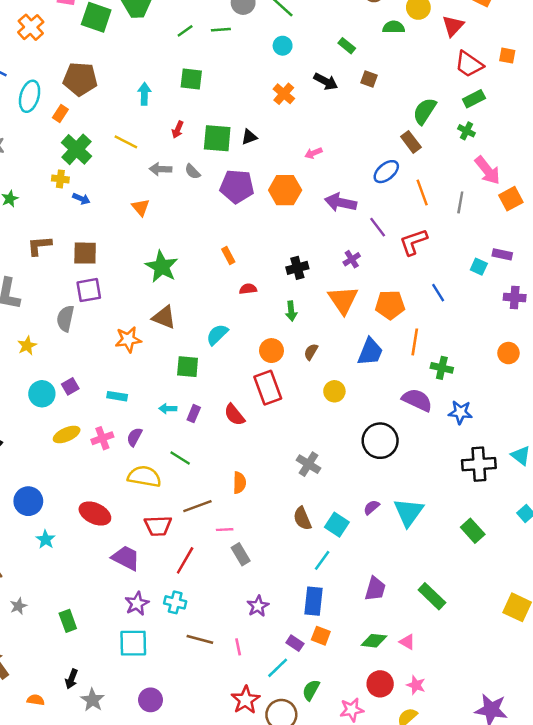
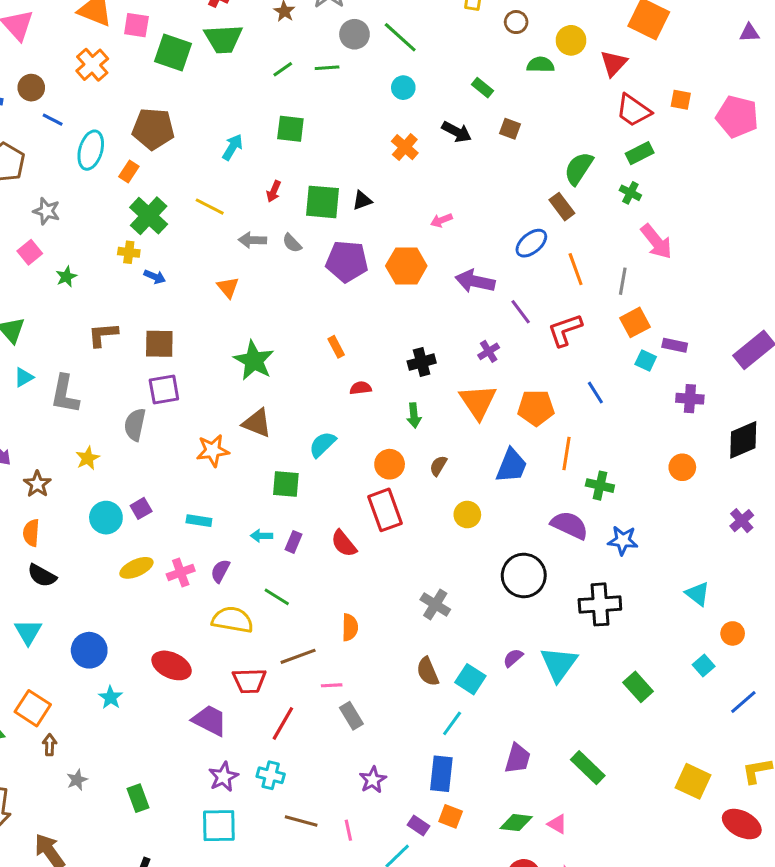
cyan arrow: (144, 94) -> (233, 147), turned 30
orange square: (511, 199) -> (635, 322), moved
black cross: (479, 464) -> (600, 604), moved

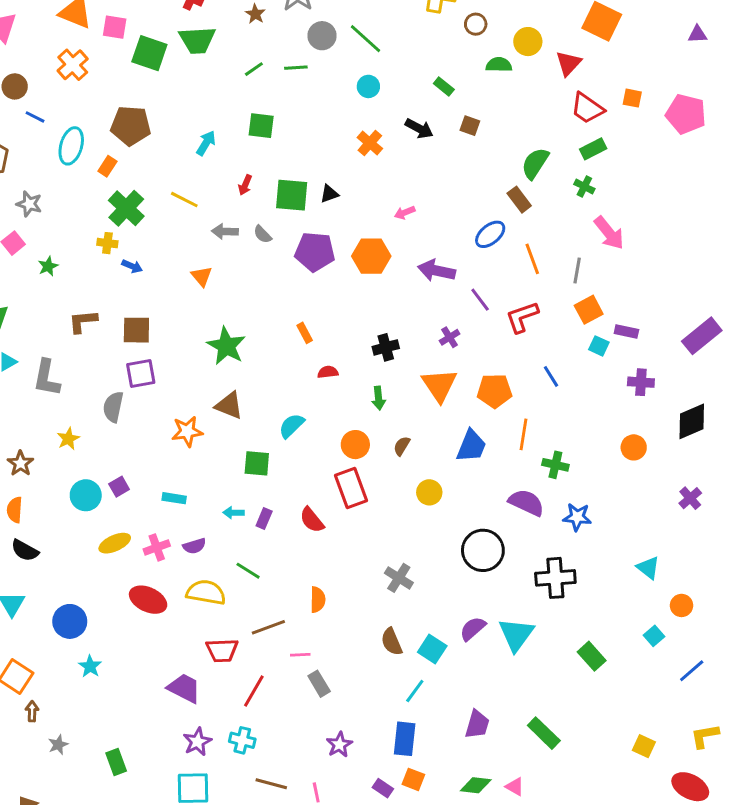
purple semicircle: (220, 571) -> (194, 546), turned -135
purple semicircle: (513, 658) -> (473, 629), size x1.4
red ellipse: (172, 665) -> (148, 600), moved
yellow square: (693, 781) -> (644, 746), size x0.7

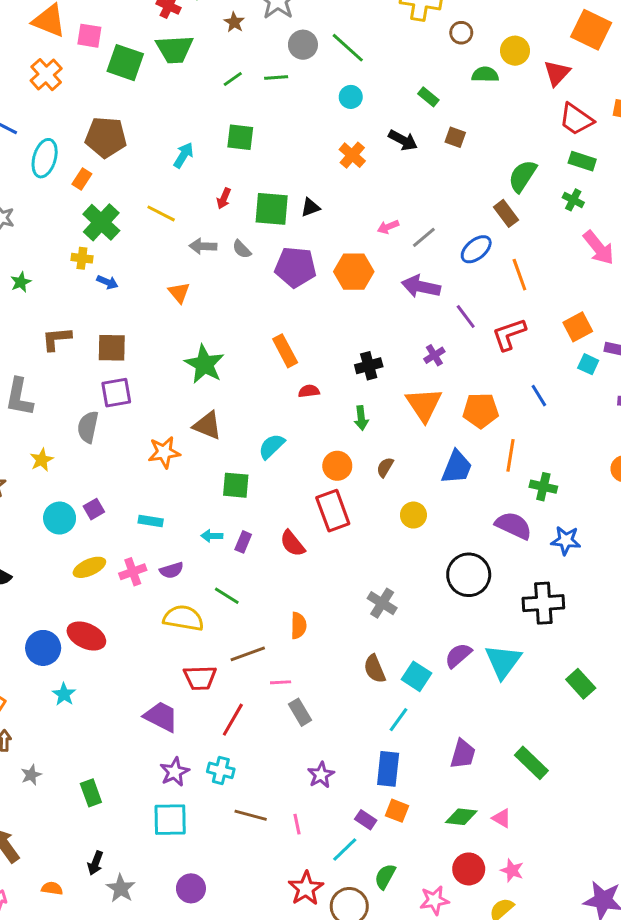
green rectangle: (593, 149) -> (582, 161), turned 45
gray line: (577, 271) -> (424, 237), moved, turned 40
orange rectangle: (305, 333) -> (285, 351), size x1.5
red ellipse: (148, 600) -> (86, 636), moved

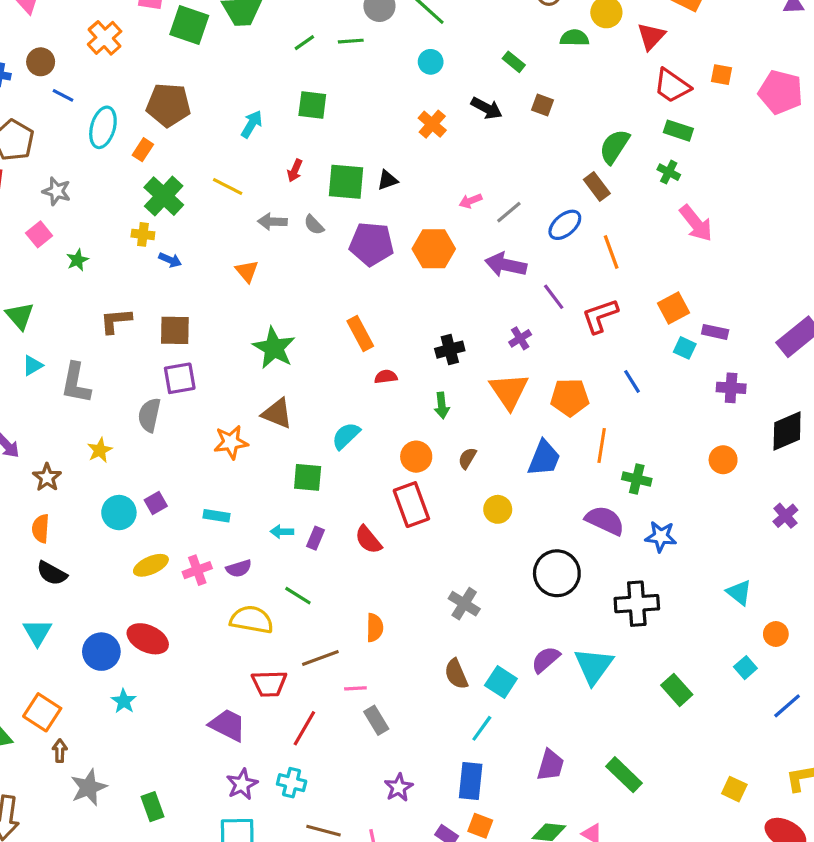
gray star: (31, 775) -> (89, 787), size x1.6

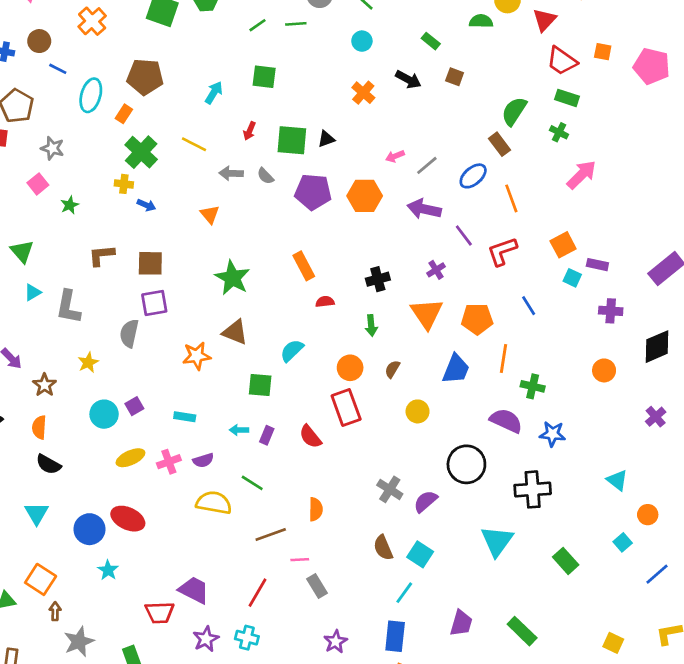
pink arrow: (696, 223) -> (582, 175), turned -96
purple semicircle: (546, 660) -> (425, 501), moved
red trapezoid: (269, 684) -> (160, 612), moved

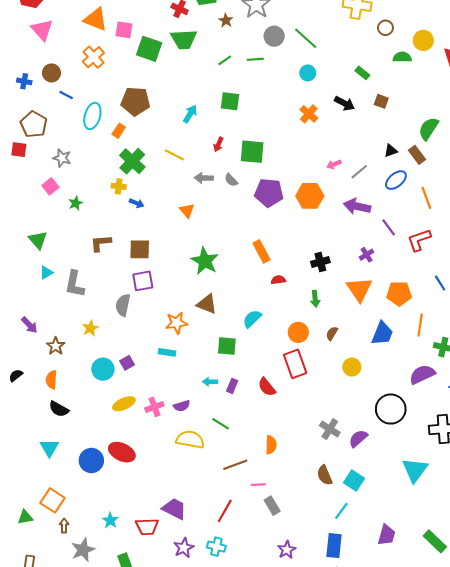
black triangle: (326, 139) -> (391, 151), moved
cyan rectangle: (185, 417) -> (167, 352), moved
purple semicircle: (506, 421) -> (422, 374), turned -50
cyan star: (108, 570) -> (110, 520), moved

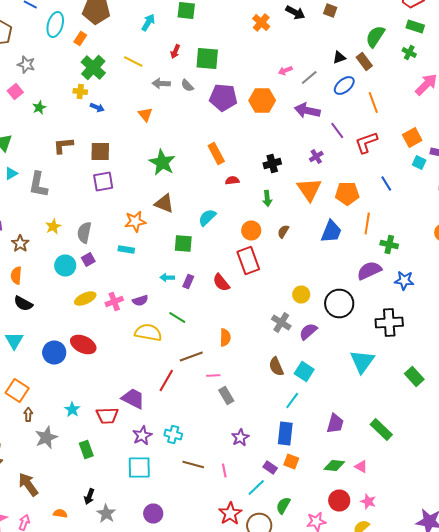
gray semicircle: (123, 305) -> (84, 232), moved
yellow circle: (352, 367) -> (301, 294), moved
red line: (225, 511) -> (166, 380), moved

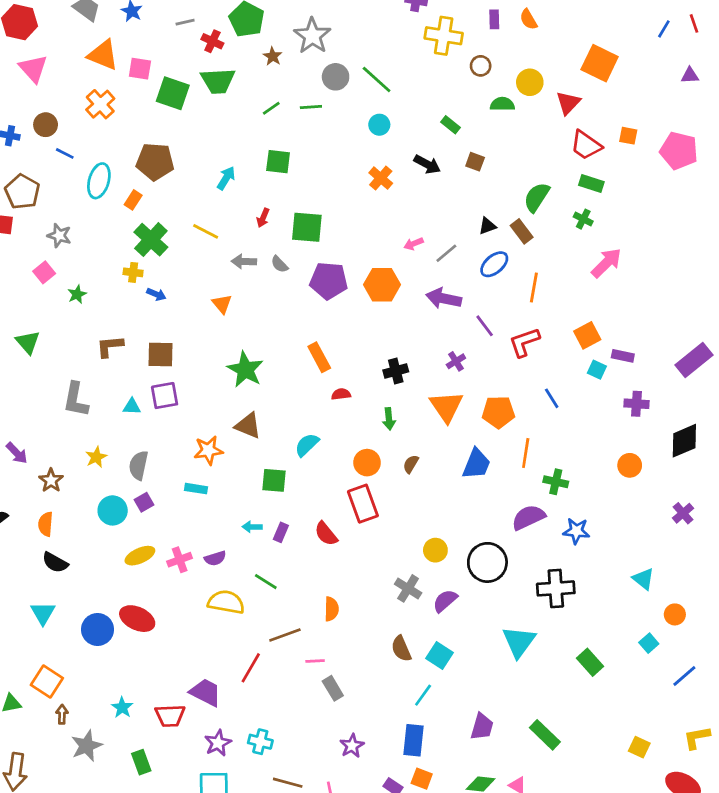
orange line: (373, 102) -> (534, 287), turned 30
cyan triangle: (11, 174) -> (132, 407), moved, turned 32

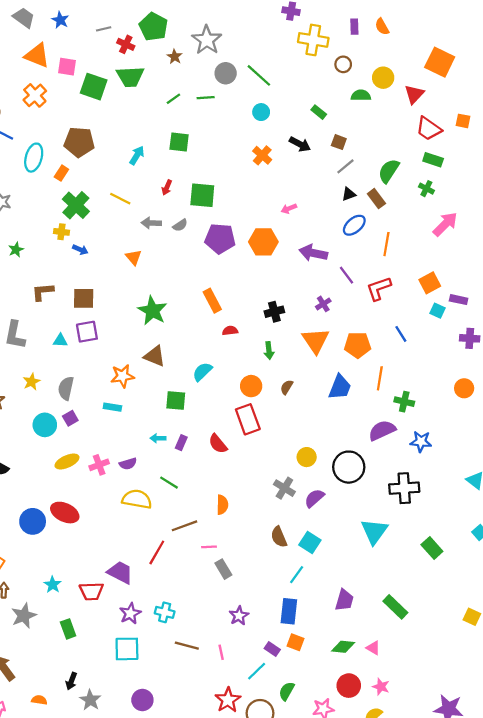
gray line: (446, 253) -> (345, 166), moved
gray semicircle: (279, 264) -> (180, 225), turned -80

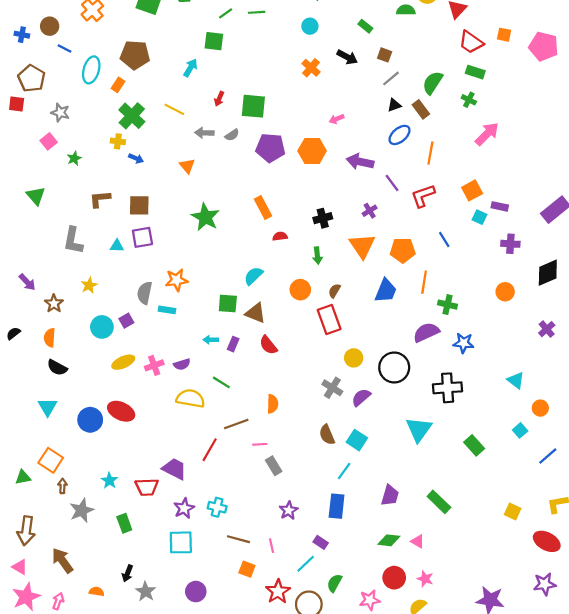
green square: (179, 142) -> (214, 41), moved
brown triangle: (155, 356) -> (256, 313), moved
gray semicircle: (66, 388) -> (145, 293), moved
red rectangle: (248, 419) -> (329, 320), moved
orange square: (296, 642) -> (247, 569), moved

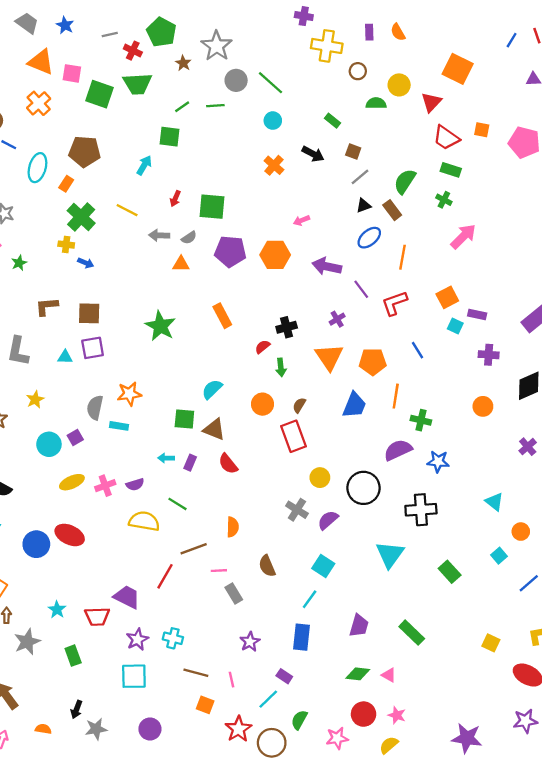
orange triangle: (187, 166) -> (181, 264), moved, turned -49
red semicircle: (280, 236) -> (262, 347), moved, turned -32
brown semicircle: (327, 435) -> (267, 566), moved
gray star: (146, 592) -> (96, 729), turned 30

